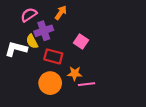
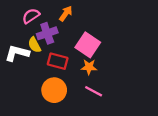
pink square: (81, 41) -> (88, 45), size x1.5
orange star: (75, 73) -> (89, 67), moved
pink line: (86, 84) -> (94, 91), turned 35

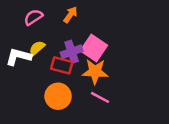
purple cross: (47, 33) -> (72, 52), moved
yellow semicircle: (34, 45) -> (37, 48), turned 77
orange star: (89, 67) -> (95, 72), size x1.5

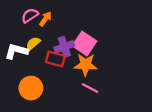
orange arrow: (70, 15) -> (45, 19), moved
orange circle: (58, 96) -> (31, 88), moved

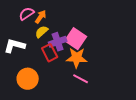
yellow semicircle: (33, 43) -> (42, 32), moved
red rectangle: (55, 59) -> (50, 53), turned 48

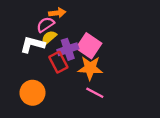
pink semicircle: (27, 14) -> (45, 25), moved
orange arrow: (41, 17) -> (57, 13), moved, turned 48
white L-shape: (15, 46) -> (33, 45), moved

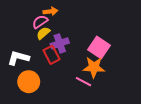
white L-shape: (33, 45) -> (18, 58), moved
pink square: (89, 46) -> (99, 48), moved
orange star: (90, 68) -> (94, 67), moved

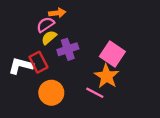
red rectangle: (51, 55) -> (38, 62), moved
orange star: (94, 67) -> (107, 76), turned 30
orange circle: (29, 82) -> (51, 93), moved

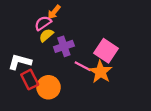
orange arrow: (57, 13) -> (54, 12), turned 136
red rectangle: (38, 62) -> (30, 80), moved
pink line: (95, 93) -> (83, 66), moved

